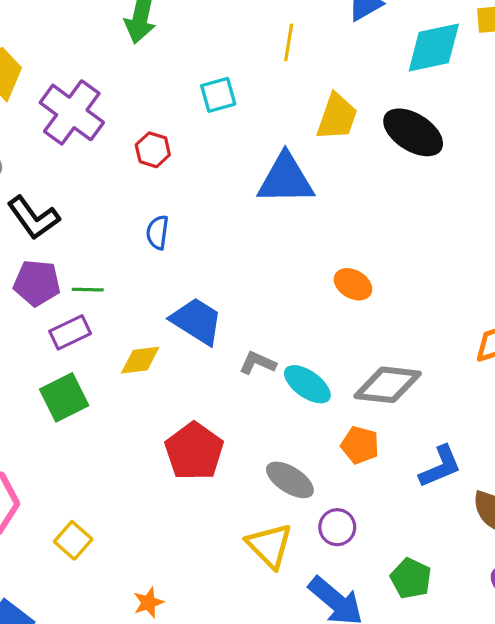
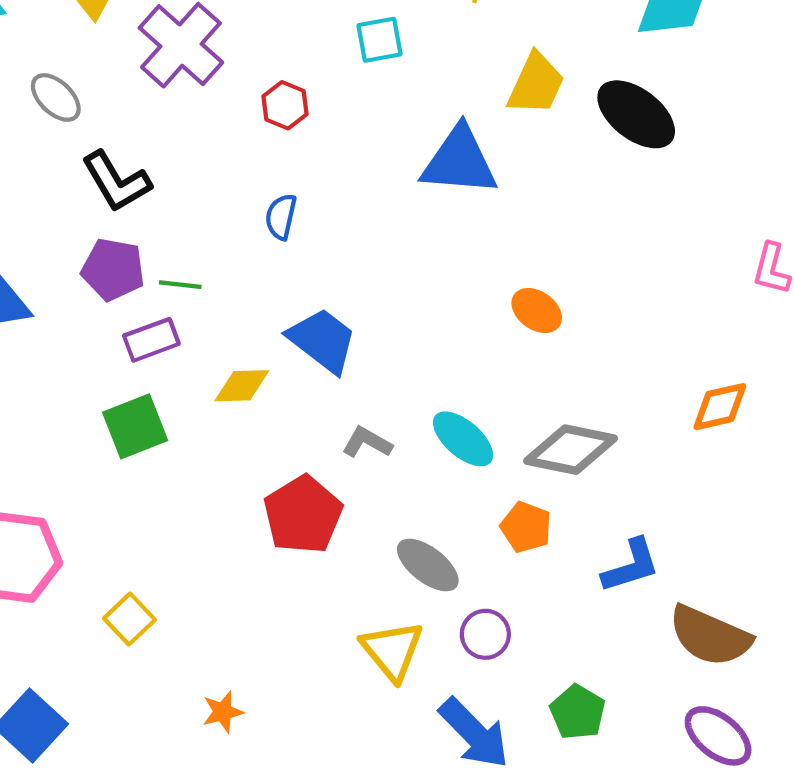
gray L-shape: (258, 363) -> (367, 442), moved

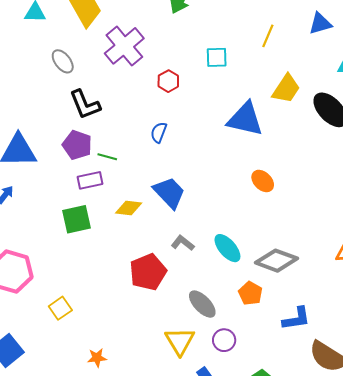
orange ellipse: (537, 311) -> (263, 181), moved

